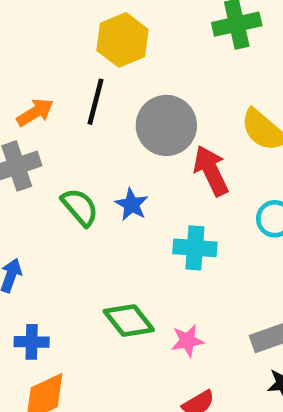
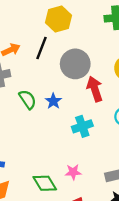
cyan cross: (195, 248) -> (82, 126), turned -30
green diamond: (129, 321) -> (45, 183), moved

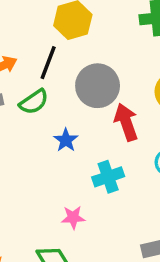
green semicircle: (28, 99) -> (34, 102), moved, turned 90
pink star: (73, 172) -> (73, 217), moved

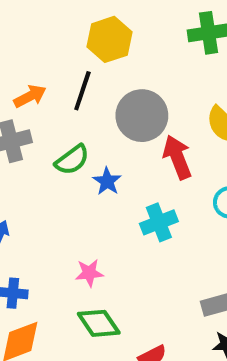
green semicircle: (34, 102) -> (72, 160), moved
pink star: (73, 217) -> (89, 273), moved

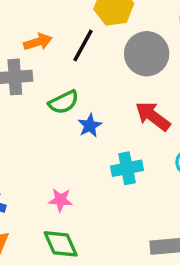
gray circle: (142, 116) -> (147, 54), moved
red arrow: (177, 157) -> (153, 116), turned -42

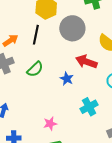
blue star: (90, 126) -> (67, 79), moved
cyan cross: (127, 168) -> (89, 107), moved

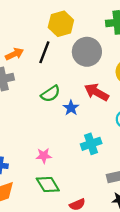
green semicircle: (35, 69) -> (51, 94), moved

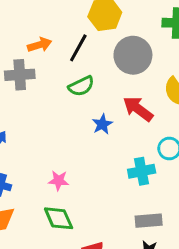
green semicircle: (51, 94) -> (81, 86), moved
cyan cross: (91, 144) -> (142, 171), moved

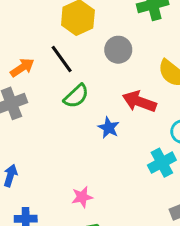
black line: (78, 48) -> (62, 59), turned -48
gray circle: (133, 55) -> (118, 50), size x0.7

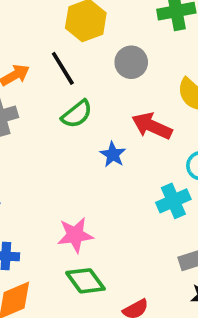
pink star: (82, 197) -> (75, 235), size x1.4

